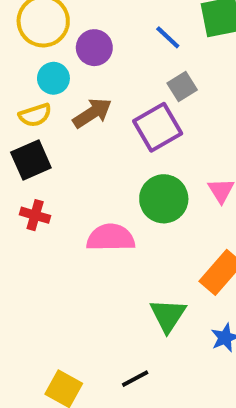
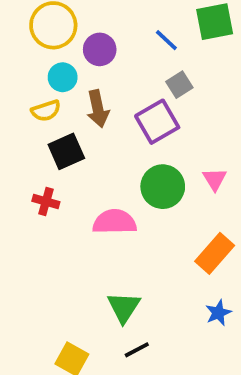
brown arrow: (92, 113) -> (98, 109), turned 111
black square: (31, 160) -> (66, 151), moved
green triangle: (168, 315) -> (124, 307), moved

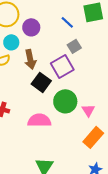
black square: (66, 151) -> (41, 82), moved, turned -30
pink triangle: (215, 179) -> (88, 110), moved

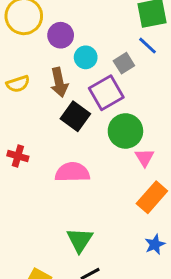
blue line: (67, 22) -> (148, 46), moved
cyan circle: (11, 42) -> (86, 57), moved
green circle: (65, 101) -> (125, 131), moved

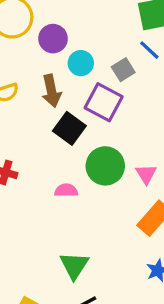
purple square: (106, 93) -> (104, 102), turned -32
green circle: (125, 131) -> (105, 166), moved
pink semicircle: (72, 172) -> (66, 190), size x0.6

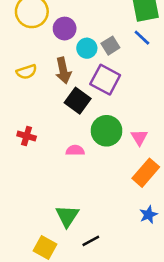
gray square: (123, 70) -> (110, 46), moved
green triangle: (74, 266) -> (67, 216), moved

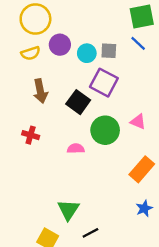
purple circle: (65, 29) -> (60, 45), moved
gray square: (110, 46) -> (109, 51), turned 35
brown arrow: (63, 70) -> (40, 91), moved
yellow semicircle: (27, 72) -> (31, 53), moved
pink triangle: (139, 137) -> (138, 122), moved, turned -35

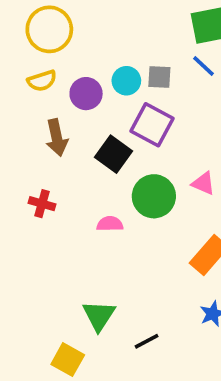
purple circle: (60, 45) -> (86, 94), moved
black line: (90, 233) -> (147, 341), moved

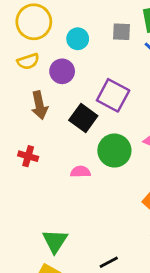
gray square: (159, 77) -> (122, 32), moved
cyan circle: (126, 81) -> (78, 39), moved
green triangle: (99, 316) -> (55, 241), moved

